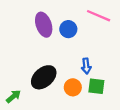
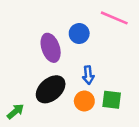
purple ellipse: (44, 25) -> (51, 48), moved
blue arrow: (86, 66) -> (88, 75), moved

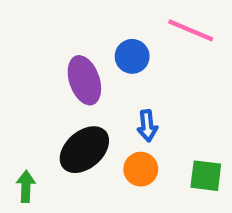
green square: (112, 100) -> (206, 176), moved
green arrow: (16, 111) -> (26, 186), turned -48

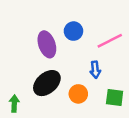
pink line: (191, 30) -> (110, 41), moved, turned -50
blue arrow: (147, 126) -> (95, 70), moved

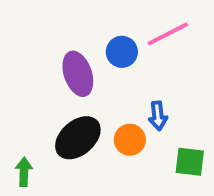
pink line: (110, 41) -> (168, 34), moved
orange circle: (78, 94) -> (130, 140), moved

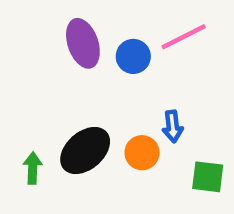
purple ellipse: (78, 74) -> (83, 43), moved
green arrow: (24, 172) -> (33, 168), moved

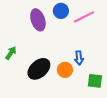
blue circle: (133, 56) -> (61, 11), moved
green arrow: (33, 168) -> (11, 53), moved, turned 32

